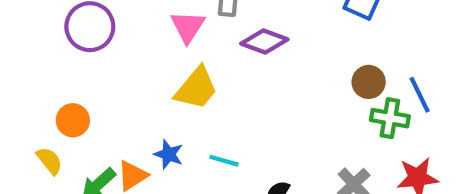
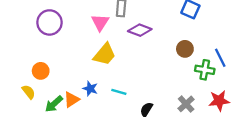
brown circle: (369, 82) -> (185, 49), moved

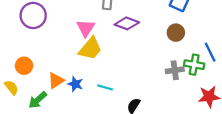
pink triangle: (100, 22) -> (86, 28), moved
brown circle: (185, 49) -> (176, 33), moved
orange triangle: (72, 100) -> (56, 81), moved
gray cross: (186, 104) -> (175, 70), moved, turned 35

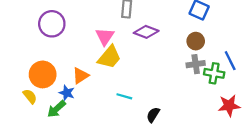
orange circle: (24, 66) -> (43, 74), size x1.5
gray cross: (175, 70) -> (196, 64), moved
orange triangle: (56, 81) -> (81, 76), moved
blue star: (75, 84) -> (67, 93), moved

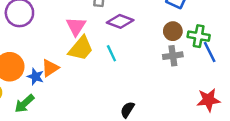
green cross: (214, 73) -> (199, 36), moved
blue star: (67, 93) -> (35, 77), moved
cyan line: (124, 96) -> (111, 53), moved, turned 49

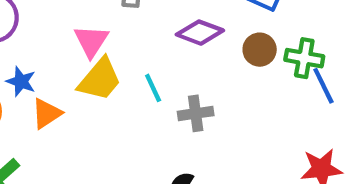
purple diamond: (120, 21) -> (200, 33), moved
gray cross: (173, 56) -> (196, 113), moved
blue star: (35, 77) -> (21, 82), moved

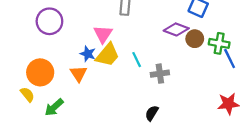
purple diamond: (200, 33) -> (176, 29), moved
blue star: (21, 82) -> (88, 54), moved
orange triangle: (47, 113) -> (79, 74), turned -30

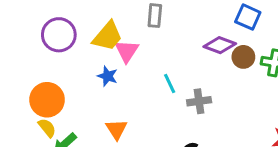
yellow trapezoid: (108, 55) -> (108, 36), moved
orange triangle: (79, 74) -> (116, 129), moved
yellow semicircle: (27, 94) -> (47, 128), moved

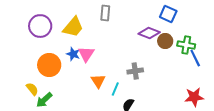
pink triangle: (127, 51) -> (86, 54), moved
cyan line: (170, 83) -> (115, 89), moved, turned 48
orange circle: (47, 100) -> (49, 65), moved
orange triangle: (116, 129) -> (98, 81), moved

